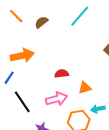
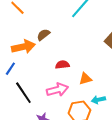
brown semicircle: (41, 22) -> (43, 35), moved

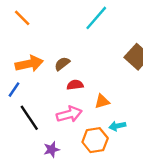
brown semicircle: (43, 35) -> (62, 64), moved

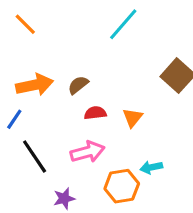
orange triangle: (102, 101) -> (133, 118), moved, turned -35

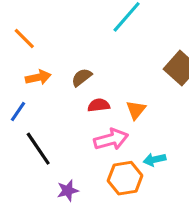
orange line: (25, 24) -> (24, 39), moved
orange arrow: (35, 85) -> (38, 77), size x0.7
pink arrow: (87, 152) -> (111, 139), moved

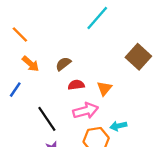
orange arrow: (38, 77) -> (30, 64), turned 54
black line: (38, 149) -> (47, 119), moved

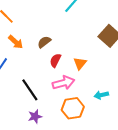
red semicircle: (76, 85) -> (55, 60), turned -56
cyan arrow: (118, 126) -> (101, 95), moved

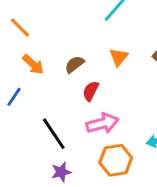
orange triangle: (80, 63) -> (119, 57), moved

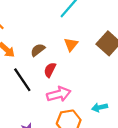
black line: (54, 134) -> (22, 80), moved

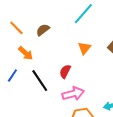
brown semicircle: (38, 50) -> (43, 30), moved

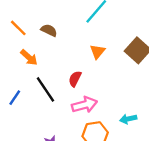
brown semicircle: (43, 30) -> (49, 30), turned 64
blue line: (12, 75) -> (15, 98), moved

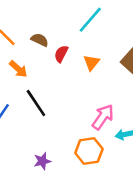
red semicircle: (75, 79) -> (61, 54), moved
pink arrow: (84, 105) -> (103, 117), moved, turned -40

